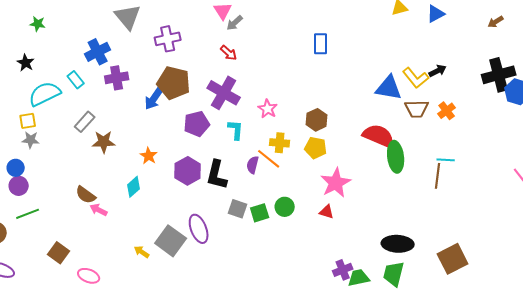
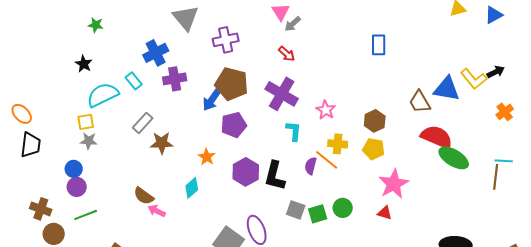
brown trapezoid: (417, 109) -> (420, 102), moved, turned 60
purple pentagon: (197, 124) -> (234, 125), moved
green ellipse: (396, 157) -> (454, 158), turned -52

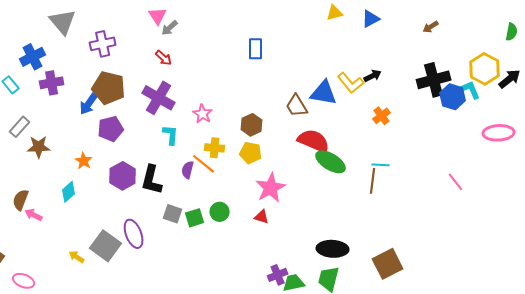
brown semicircle: (144, 196) -> (21, 200), turned 75

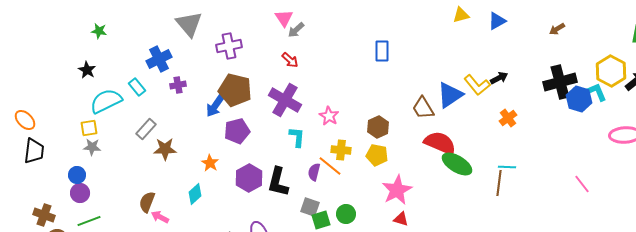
purple cross: (52, 83) -> (178, 85), size x0.7
blue triangle: (324, 93) -> (450, 95), turned -44
gray square: (173, 214) -> (310, 207), moved
red triangle: (262, 217) -> (401, 219), moved

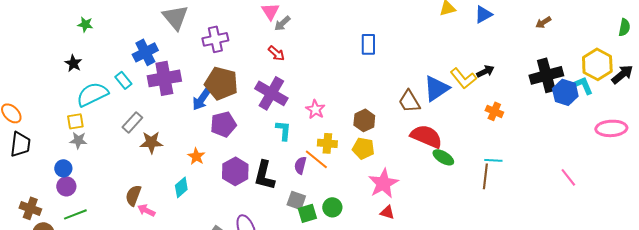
purple cross: (178, 85) -> (164, 78), size x2.0
orange cross: (508, 118) -> (494, 111), turned -30
green ellipse: (457, 164) -> (443, 157), size x0.7

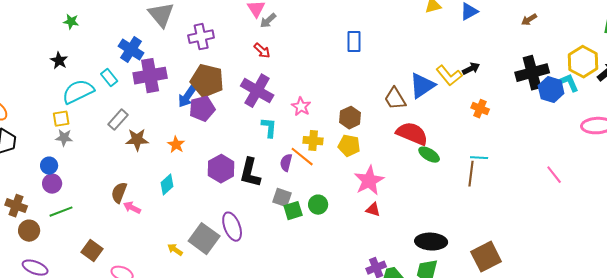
blue cross: (145, 52) -> (131, 50), turned -30
purple pentagon: (223, 124) -> (202, 109), moved
orange star: (196, 156) -> (176, 145), moved

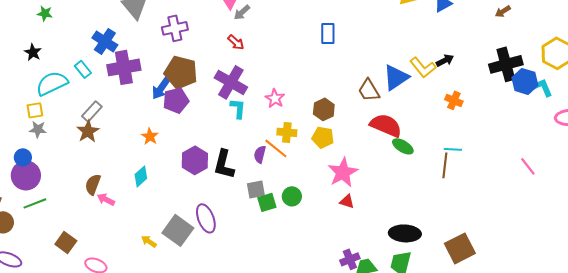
cyan L-shape: (569, 83) -> (543, 87), moved
cyan L-shape: (269, 128) -> (238, 108), moved
brown star: (137, 140) -> (88, 131), moved, turned -30
purple circle: (52, 184) -> (26, 175), size x1.5
gray square: (282, 198) -> (256, 189), turned -30

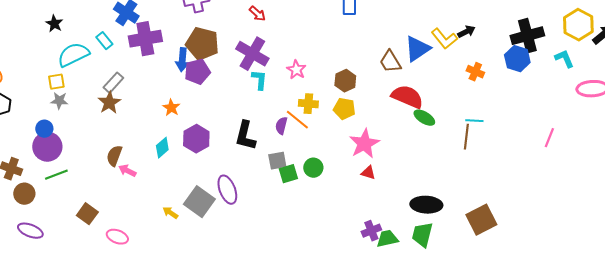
blue hexagon: (525, 81) -> (517, 59), moved
blue arrow: (161, 88) -> (182, 60), turned -30
purple hexagon: (195, 160) -> (196, 139), moved
pink line: (528, 166) -> (549, 138), turned 60

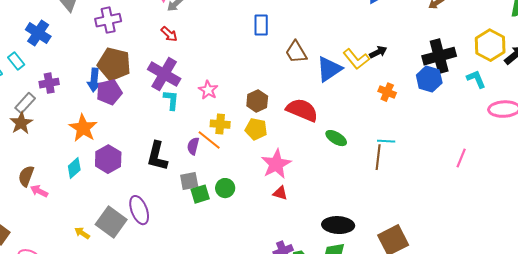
purple cross: (145, 39) -> (49, 83), moved, size x0.6
brown trapezoid: (390, 62) -> (296, 52), moved
red semicircle: (407, 97) -> (302, 110), moved
orange star: (171, 108) -> (83, 128), size x1.6

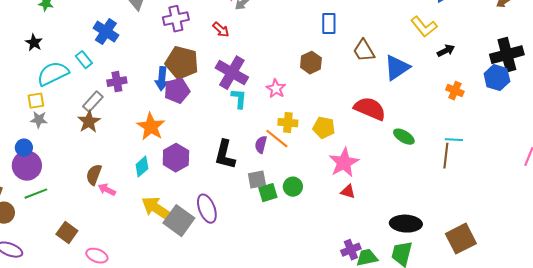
red arrow: (169, 34) -> (221, 30), moved
yellow L-shape: (356, 59) -> (424, 27), moved
brown hexagon: (257, 101) -> (311, 63), moved
yellow arrow: (82, 233) -> (157, 209), moved, size x2.0

